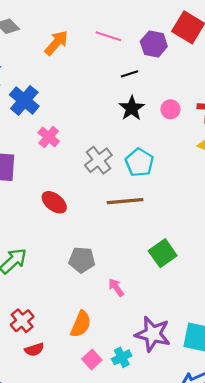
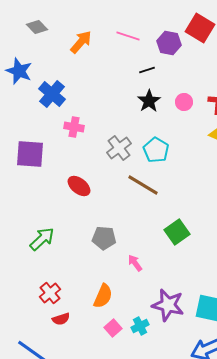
pink cross: (49, 137) -> (74, 127), turned -30
brown line: (125, 201) -> (143, 185), turned 36

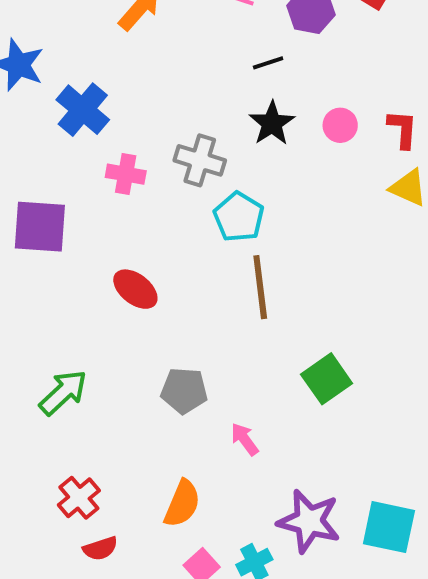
gray cross: (119, 148) -> (200, 160), moved, turned -35
cyan pentagon: (156, 150) -> (239, 217), moved
brown line: (143, 185) -> (260, 287), turned 52

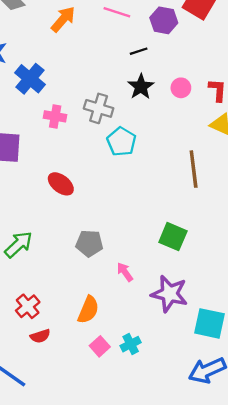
brown line: (260, 287) -> (194, 169), moved
green square: (327, 379) -> (173, 237), turned -32
purple star: (309, 521) -> (169, 294), moved

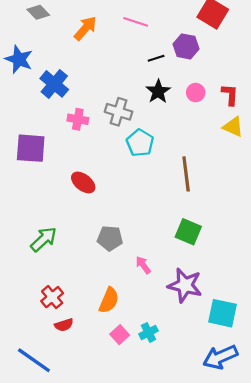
purple hexagon: (164, 20) -> (186, 46), moved
brown line: (194, 169) -> (186, 174), moved

